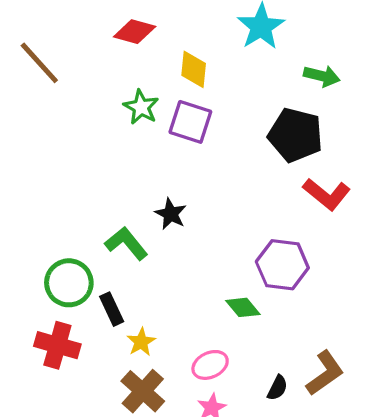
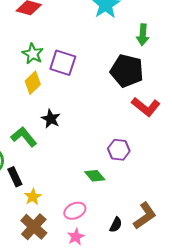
yellow diamond: (194, 69) -> (33, 83), moved, turned 40
green arrow: (322, 76) -> (143, 35), turned 80
purple hexagon: (282, 265) -> (119, 150), size x0.7

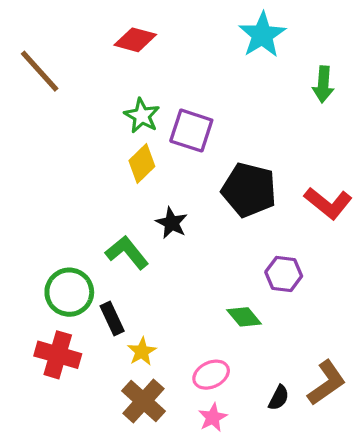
black pentagon: (127, 71) -> (249, 190), moved

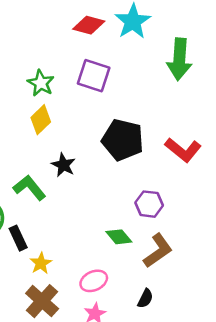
red diamond: (135, 40) -> (89, 25), moved
green arrow: (323, 84) -> (179, 59), size x1.5
purple square: (191, 131) -> (94, 76), moved
brown L-shape: (327, 383) -> (158, 251), moved

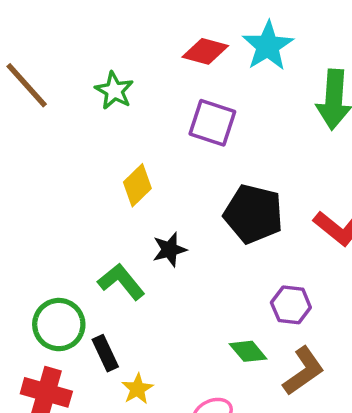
green star: (41, 83) -> (114, 91), moved
black star: (63, 165) -> (170, 250), turned 30

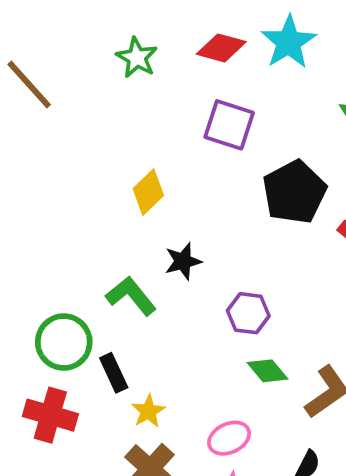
green star: (114, 91) -> (137, 58), moved
black pentagon: (253, 214) -> (294, 192), moved, turned 30
purple hexagon: (291, 305) -> (248, 313), moved

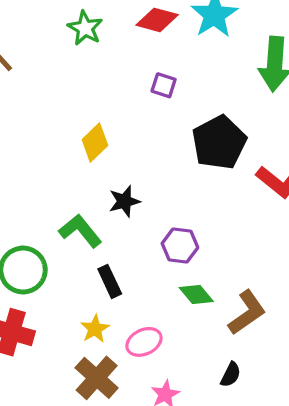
purple square: (229, 125) -> (164, 85), size x0.6
black rectangle: (114, 373) -> (110, 281), moved
pink ellipse: (229, 438) -> (144, 342), moved

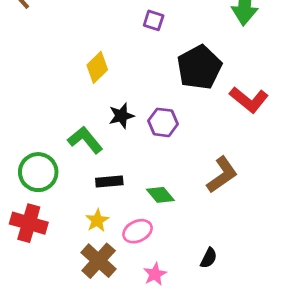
purple hexagon: (180, 245) -> (163, 122), moved
black rectangle: (110, 281) -> (109, 182), turned -70
green diamond: (196, 295) -> (160, 195), moved
brown L-shape: (247, 313) -> (222, 175), moved

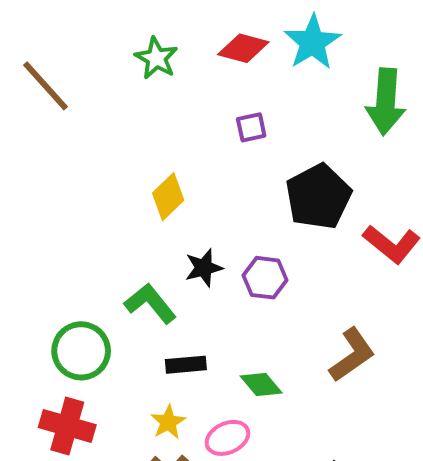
purple square: (154, 20) -> (251, 127), turned -30

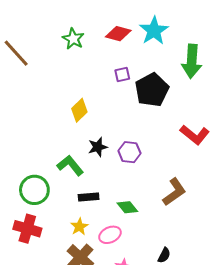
black pentagon: (318, 197) -> (152, 90), moved

